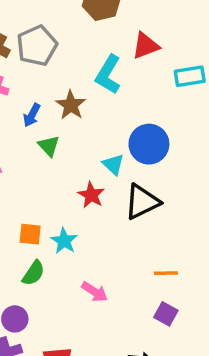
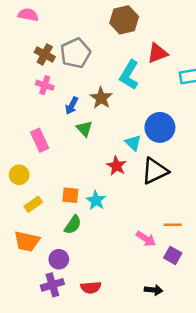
pink arrow: (95, 292) -> (146, 239), moved

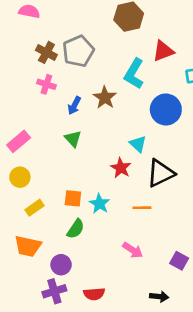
blue circle: (160, 127) -> (166, 110), moved
green triangle: (84, 129) -> (73, 139), moved
pink rectangle: (40, 140) -> (19, 141), moved, turned 75
orange line: (173, 225) -> (142, 208), moved
pink arrow: (146, 239) -> (133, 250), moved

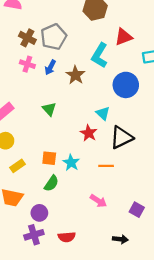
blue arrow: (74, 106) -> (50, 67), moved

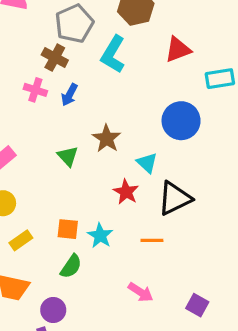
gray pentagon: (54, 37) -> (74, 24), moved
brown cross: (27, 38) -> (55, 58), moved
cyan L-shape: (100, 55) -> (113, 54), moved
brown star: (75, 75) -> (107, 138), moved

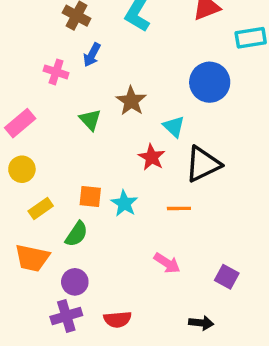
pink cross: (35, 90) -> (56, 72), moved
green semicircle: (71, 266) -> (77, 234), moved

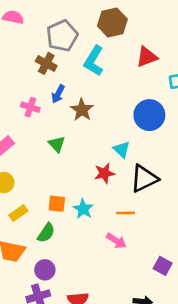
brown star: (131, 101) -> (82, 110), moved
red star: (152, 157) -> (104, 173), turned 30
pink arrow: (167, 263) -> (116, 241), moved

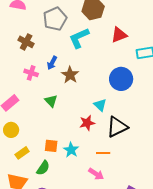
cyan L-shape: (94, 61) -> (79, 38), turned 35
brown cross: (46, 63) -> (26, 42), moved

